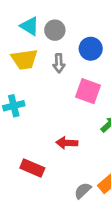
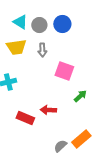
blue circle: (91, 49) -> (62, 24), moved
red rectangle: (32, 168) -> (25, 118), moved

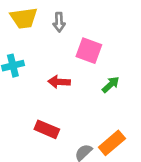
red arrow: (48, 110) -> (59, 82), moved
red rectangle: (25, 118) -> (47, 129), moved

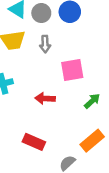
pink square: (89, 51) -> (72, 70), turned -30
orange rectangle: (112, 143) -> (92, 141), moved

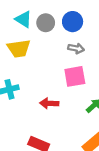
gray arrow: (45, 44) -> (76, 48), moved, turned -77

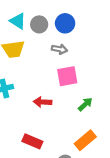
gray arrow: (76, 48) -> (59, 49), moved

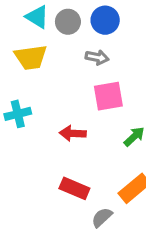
red rectangle: (32, 141) -> (74, 188), moved

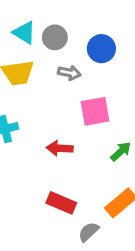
blue circle: (105, 20) -> (101, 49), moved
gray arrow: (97, 57) -> (69, 73), moved

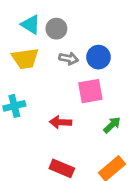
blue circle: (101, 49) -> (98, 57), moved

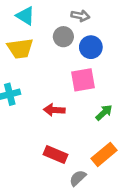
gray circle: (56, 29) -> (63, 37), moved
gray arrow: (69, 58) -> (80, 16), moved

